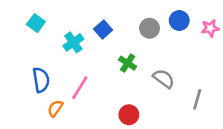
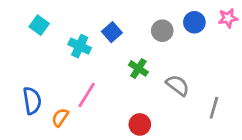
pink star: (210, 28) -> (228, 18), moved
cyan cross: (73, 42) -> (80, 46), turned -30
blue semicircle: (41, 80) -> (32, 101), moved

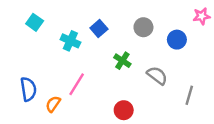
blue circle: (194, 22) -> (177, 40), moved

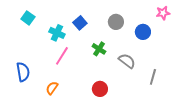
pink line: (77, 84) -> (62, 56), moved
orange semicircle: (53, 104) -> (52, 88), moved

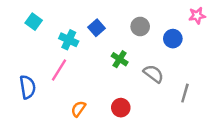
pink line: (62, 56) -> (59, 70), moved
orange semicircle: (52, 88) -> (78, 109), moved

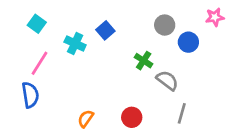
gray circle: (140, 26) -> (165, 25), moved
green cross: (120, 59) -> (144, 61), moved
pink line: (59, 70) -> (39, 63), moved
gray line: (185, 93) -> (182, 113), moved

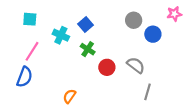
cyan square: (37, 24) -> (30, 19), turned -32
green cross: (144, 61) -> (88, 49), moved
blue semicircle: (30, 95) -> (25, 77), turned 30
red circle: (132, 117) -> (107, 67), moved

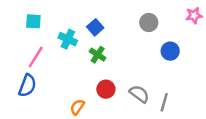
blue circle: (153, 34) -> (170, 51), moved
gray semicircle: (136, 65) -> (139, 94), moved
red circle: (107, 67) -> (106, 89), moved

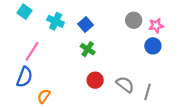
pink star: (194, 15) -> (156, 26), moved
cyan square: (33, 21) -> (25, 12), moved, turned 32
cyan cross: (68, 39) -> (56, 21), moved
orange semicircle: (77, 107) -> (44, 96), moved

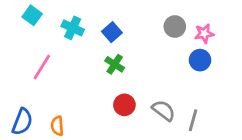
blue semicircle: (25, 77) -> (22, 122), moved
orange semicircle: (44, 96) -> (57, 126), turned -40

